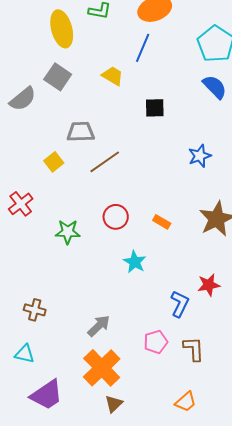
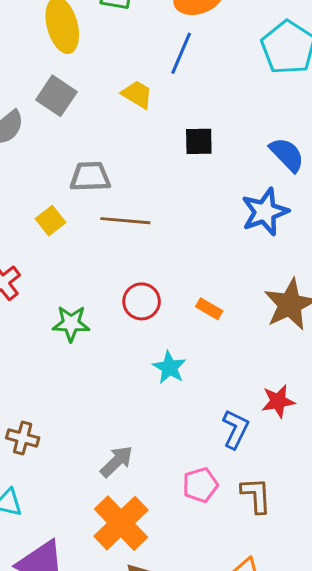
blue semicircle: (215, 87) -> (287, 155), moved
blue star: (200, 156) -> (265, 212), size x1.4
brown line: (105, 162) -> (125, 221), turned 40

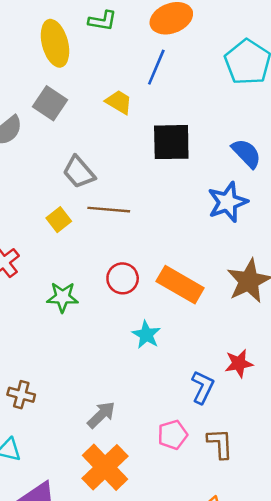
black square: (199, 141) -> (171, 142), size x1.6
gray trapezoid: (90, 177) -> (79, 172), turned -129
yellow square: (51, 221) -> (59, 220), moved
orange rectangle: (209, 309) -> (180, 285), size x2.0

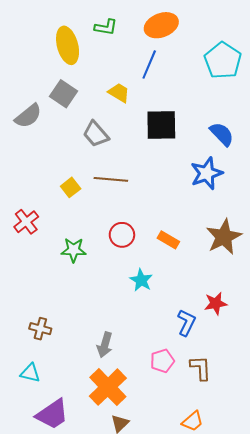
gray trapezoid: (79, 172) -> (96, 134), moved
orange rectangle: (180, 285) -> (168, 240), size x0.6
gray arrow: (101, 415) -> (105, 345), turned 150

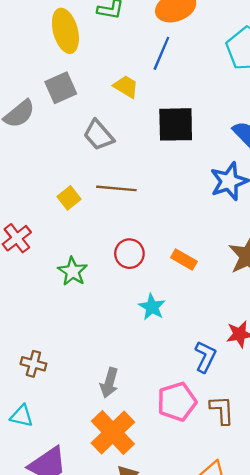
gray square: (64, 94) -> (61, 88), turned 32
green star: (74, 250) -> (73, 271), turned 30
pink pentagon: (162, 361) -> (177, 402), size x1.4

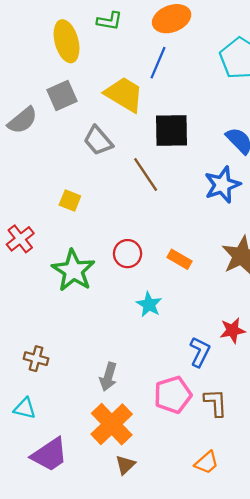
yellow trapezoid: (126, 87) -> (124, 94), size x1.6
brown line: (116, 188) -> (146, 175), moved, turned 51
yellow square: (69, 198) -> (70, 201), turned -30
green star: (73, 271) -> (73, 271), size x1.5

